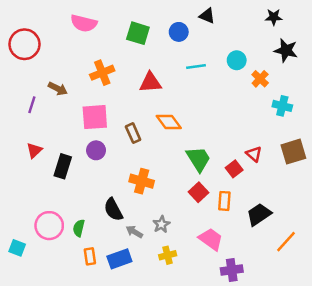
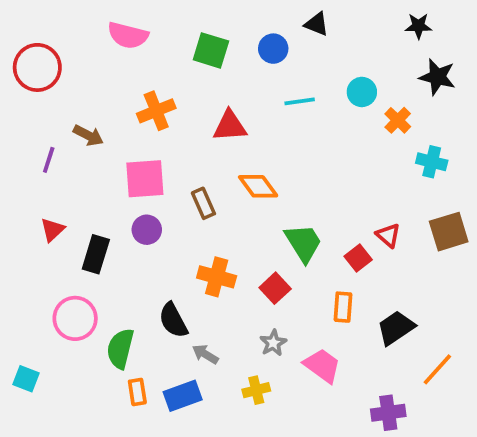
red square: (198, 192) -> (275, 288), moved
gray star: (161, 224) -> (273, 343), moved
pink circle: (49, 226) -> (75, 318), moved
green semicircle: (79, 228) -> (120, 349), size x1.5
purple cross: (232, 270) -> (388, 413), moved

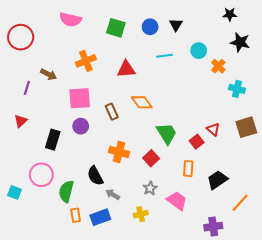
black triangle: (317, 24) -> (176, 25), moved, turned 40
red triangle: (52, 230) -> (21, 121), moved
cyan square: (26, 379) -> (14, 192), moved

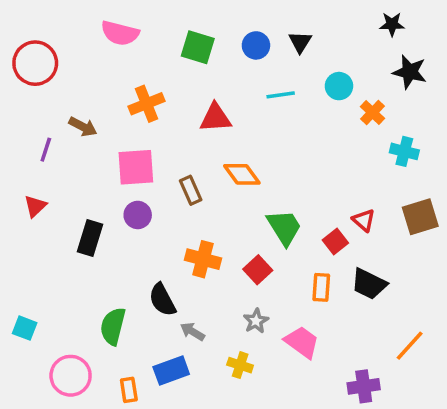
pink circle: (41, 175) -> (71, 376), moved
black trapezoid: (217, 180) -> (369, 284), moved, turned -120
yellow cross: (141, 214) -> (240, 365), turned 32
orange rectangle: (76, 215) -> (129, 390), moved

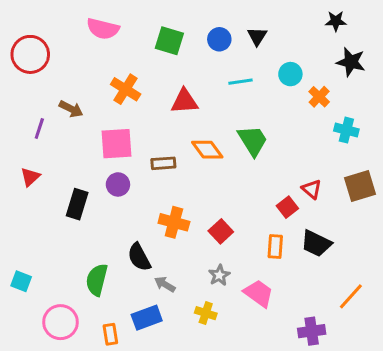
orange cross: (146, 104) -> (126, 89), turned -36
brown rectangle: (191, 190) -> (163, 163), turned -70
green trapezoid: (284, 227) -> (253, 141), moved

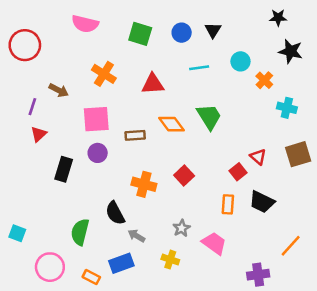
red triangle: (30, 177) -> (39, 134), moved
red square: (221, 231) -> (184, 176), moved
orange rectangle: (110, 334) -> (91, 277), turned -54

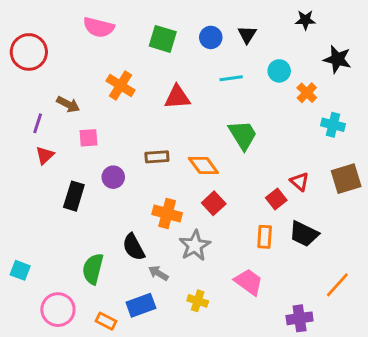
black star: (278, 18) -> (305, 20), moved
pink square: (96, 119) -> (89, 138), moved, size x0.6
orange diamond: (172, 124) -> (203, 166), moved
gray star: (182, 228) -> (195, 246), moved, size x1.5

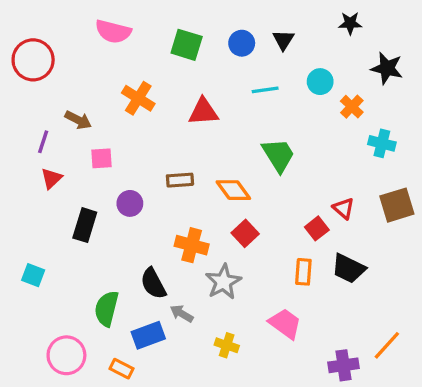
cyan square: (20, 270) -> (33, 275), moved
orange line: (337, 285) -> (387, 345), moved
blue rectangle: (141, 305) -> (148, 335), moved

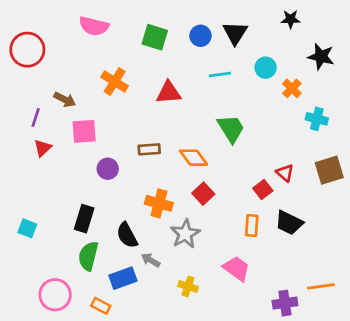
black triangle: (283, 40) -> (235, 33), size x1.4
pink square: (102, 158) -> (84, 131), size x1.4
black rectangle: (85, 225) -> (84, 219), moved
orange line: (387, 345) -> (321, 286), turned 40

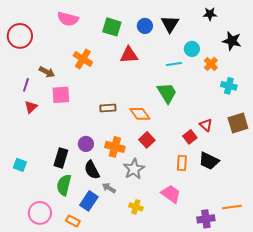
cyan line: (220, 75) -> (174, 64), moved
red triangle: (169, 93) -> (129, 55), moved
purple circle: (108, 169) -> (86, 144), moved
blue rectangle: (123, 278) -> (89, 201), turned -36

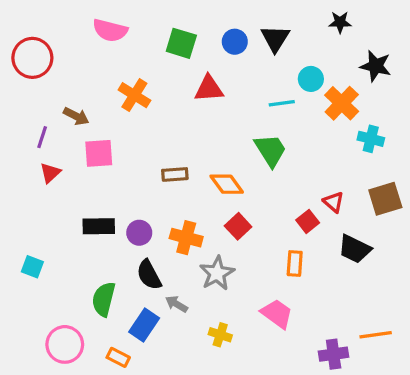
orange cross: (211, 64) -> (342, 103), size x1.5
black rectangle: (61, 158) -> (99, 226), moved, turned 72
black trapezoid: (209, 161) -> (355, 249), moved

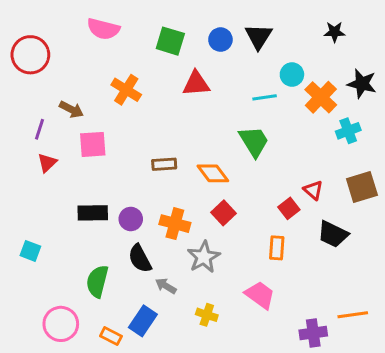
black star: (340, 22) -> (335, 32), moved
black star: (376, 66) -> (362, 84), moved
cyan cross: (371, 139) -> (348, 131), turned -35
blue rectangle: (144, 325) -> (143, 321), moved

